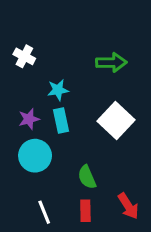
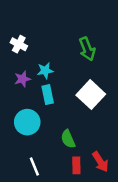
green arrow: (111, 62) -> (87, 49), turned 70
purple star: (29, 119) -> (22, 79), moved
red rectangle: (85, 211) -> (76, 165), moved

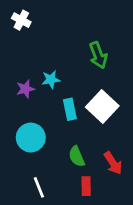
white cross: (19, 44) -> (21, 20), moved
cyan rectangle: (48, 95) -> (70, 109), moved
red arrow: (100, 162) -> (113, 163), moved

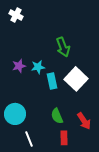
green arrow: (98, 55) -> (63, 47), moved
cyan star: (51, 80) -> (38, 67), moved
cyan circle: (31, 138) -> (15, 114), moved

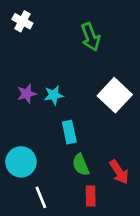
green arrow: (63, 47) -> (91, 37), moved
white square: (76, 79) -> (115, 95), moved
cyan rectangle: (52, 81) -> (69, 132), moved

